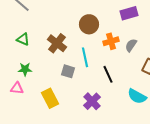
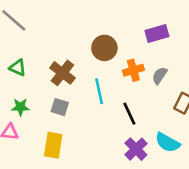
gray square: (68, 71) -> (60, 107), moved
yellow rectangle: (50, 98) -> (53, 145), turned 36
purple cross: (92, 101) -> (136, 149), moved

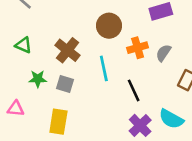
green star: (20, 107) -> (38, 79), moved

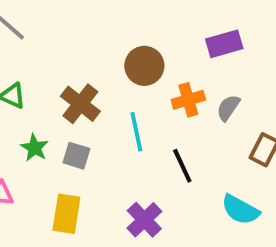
green star: (38, 79) -> (34, 148), turned 30
purple cross: (140, 125) -> (144, 220), moved

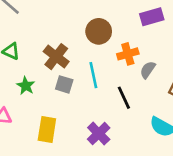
gray semicircle: (228, 108) -> (148, 70), moved
gray square: (76, 156) -> (64, 84), moved

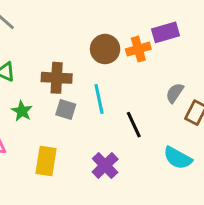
orange cross: (128, 54) -> (138, 49), moved
brown cross: (56, 57) -> (57, 78), turned -35
gray semicircle: (148, 70) -> (175, 93), moved

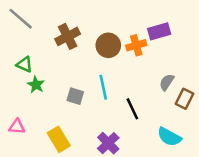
brown cross: (57, 78) -> (68, 36), moved, turned -30
green star: (22, 111) -> (36, 85), moved
yellow rectangle: (46, 161) -> (59, 139), turned -40

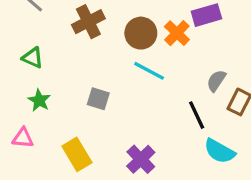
orange cross: (136, 45) -> (177, 33), turned -30
green star: (36, 85) -> (39, 100), moved
cyan line: (103, 87) -> (149, 71), moved, turned -50
black line: (132, 109) -> (197, 115), moved

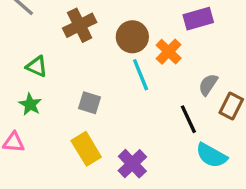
orange cross: (177, 33) -> (169, 52), moved
green triangle: (33, 58) -> (37, 66), moved
cyan line: (149, 71) -> (141, 75), turned 40
yellow rectangle: (77, 154) -> (86, 149), moved

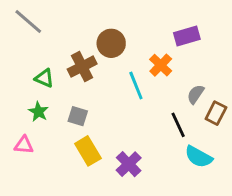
brown cross: (80, 25) -> (82, 67), moved
brown circle: (132, 37) -> (111, 43), moved
gray square: (89, 103) -> (78, 116), moved

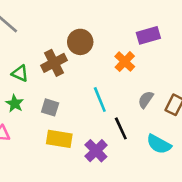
cyan line: (136, 85) -> (100, 100), moved
gray semicircle: (196, 94) -> (146, 100), moved
black line: (178, 125) -> (121, 128), moved
yellow rectangle: (88, 151) -> (59, 139), turned -50

